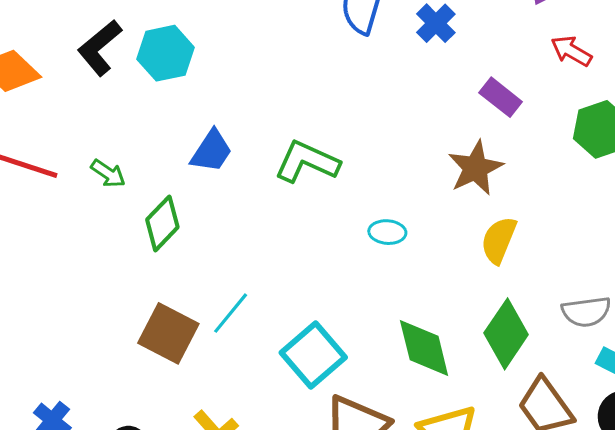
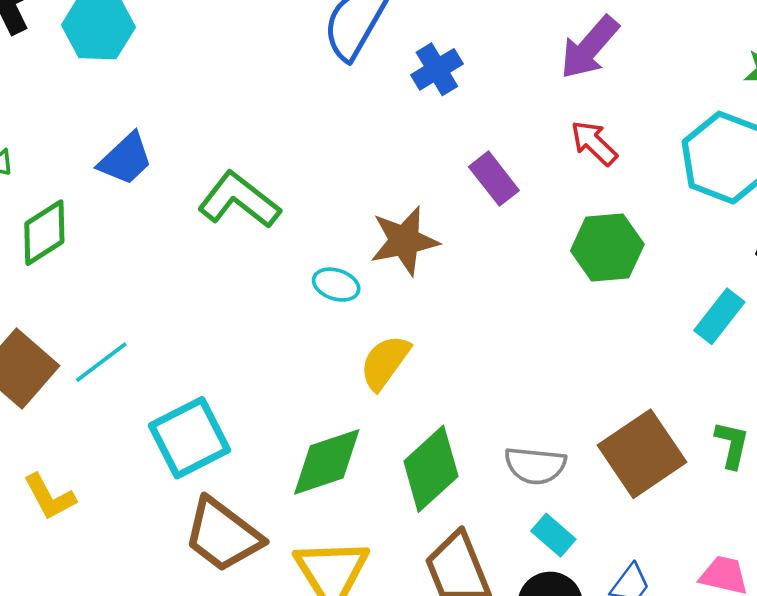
brown star: (475, 168) -> (404, 241), moved
cyan ellipse: (387, 232) -> (336, 285), moved
yellow semicircle: (499, 240) -> (385, 362), moved
green diamond: (424, 348) -> (327, 462), turned 72

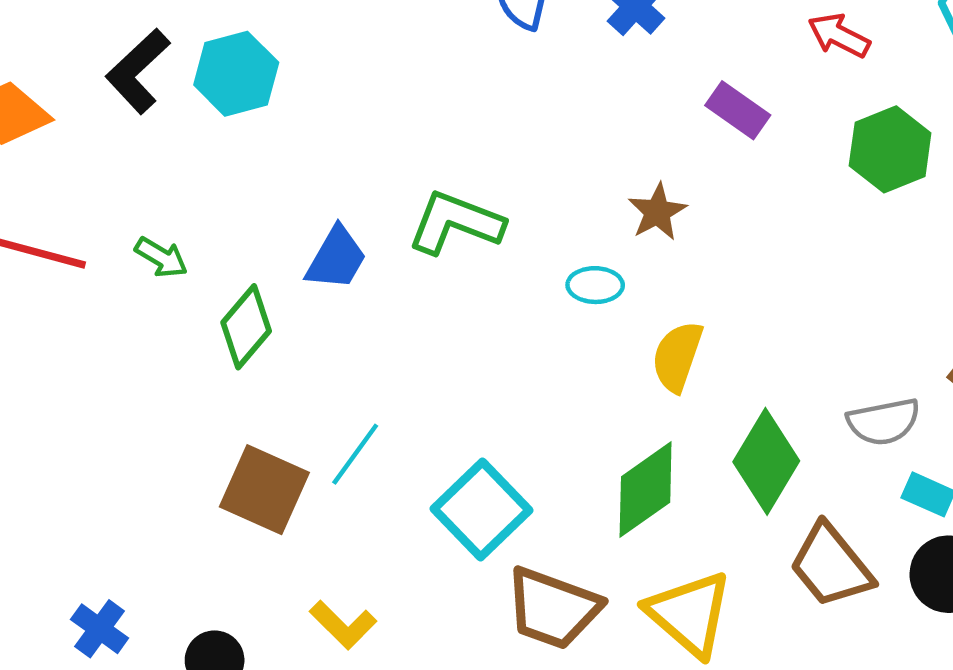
blue trapezoid: (126, 159) -> (336, 258), moved
brown star: (404, 241) -> (657, 212), size x0.7

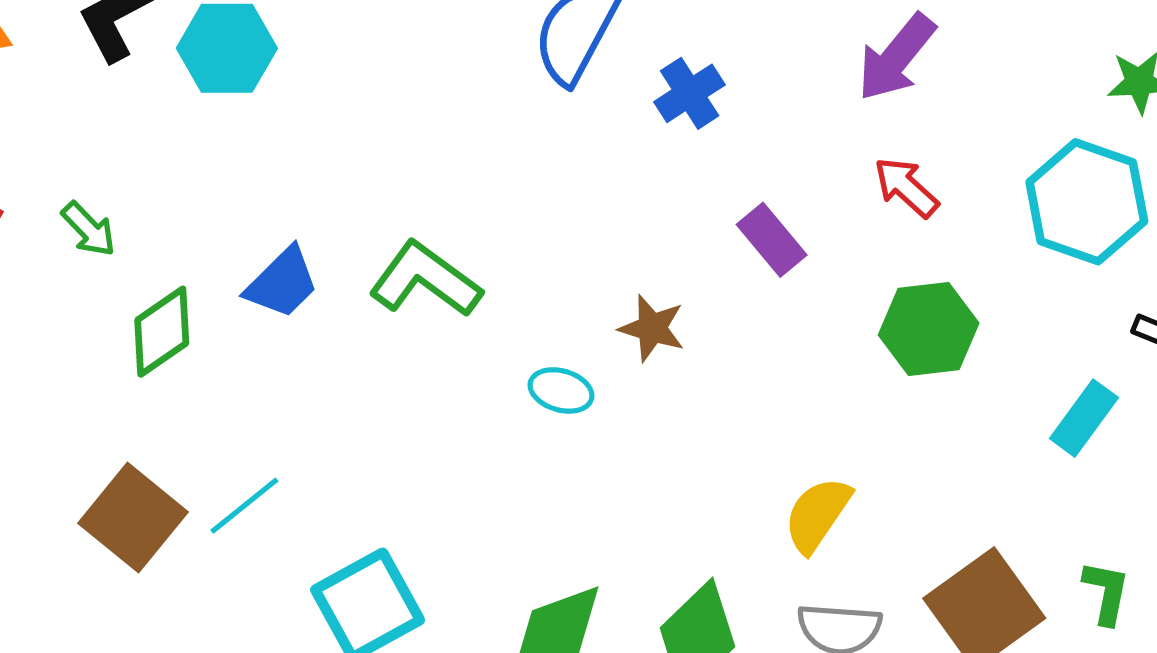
brown star: (657, 212) -> (652, 328), turned 30
yellow semicircle: (677, 356) -> (817, 515), moved

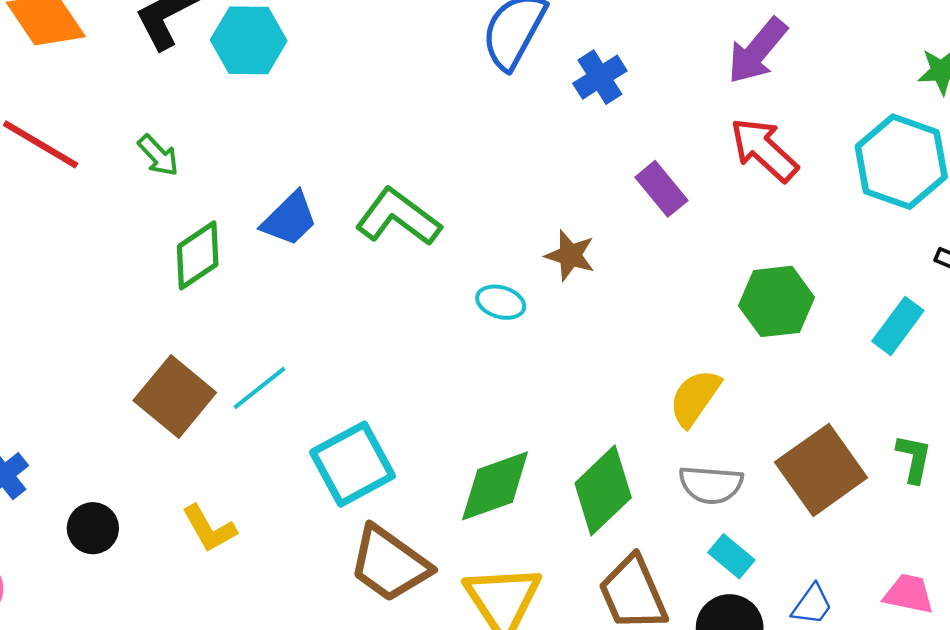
red arrow: (906, 187) -> (764, 150), size x1.4
green arrow: (89, 229) -> (158, 155), moved
green hexagon: (929, 329) -> (777, 301), moved

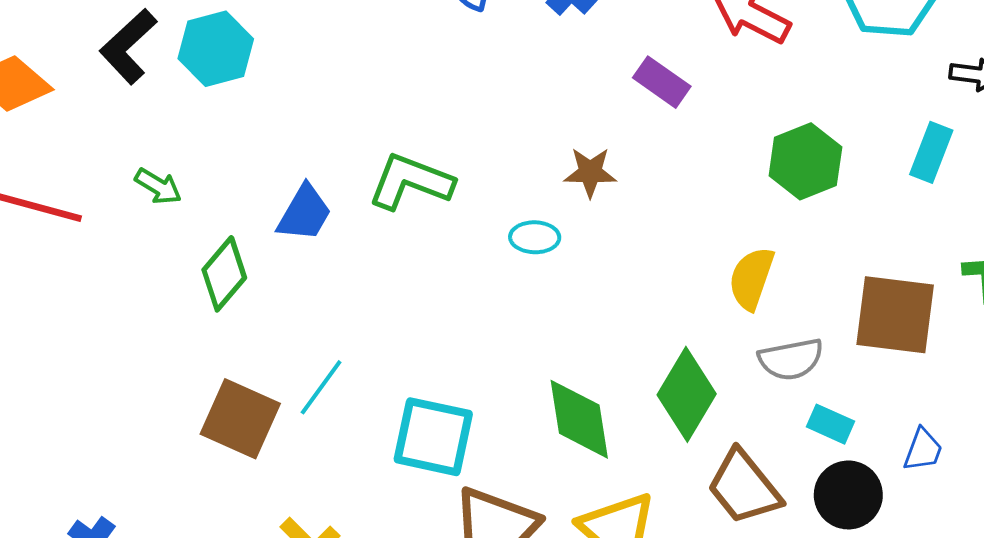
cyan square: (353, 464) -> (433, 437), turned -34
brown square: (821, 470) -> (895, 315), turned -32
green diamond: (495, 486) -> (579, 419), turned -64

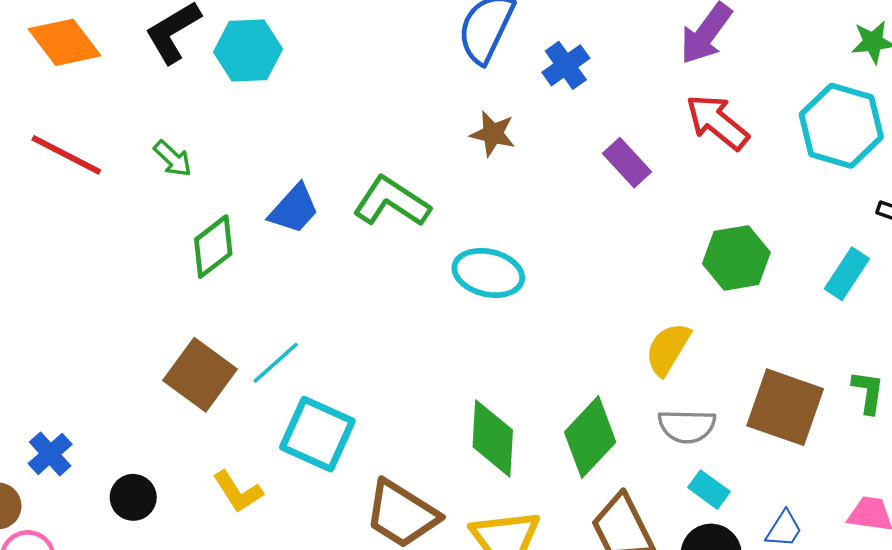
brown star: (590, 172) -> (493, 134), moved
cyan ellipse: (535, 237) -> (488, 273), size x1.6
cyan square: (433, 437) -> (317, 434), moved

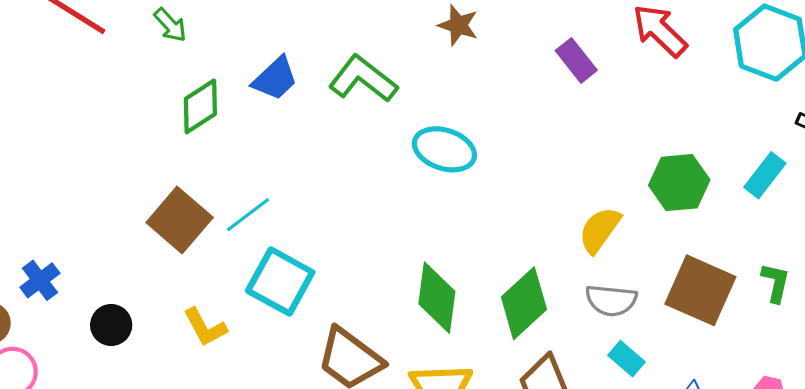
green hexagon: (736, 258) -> (679, 183), moved

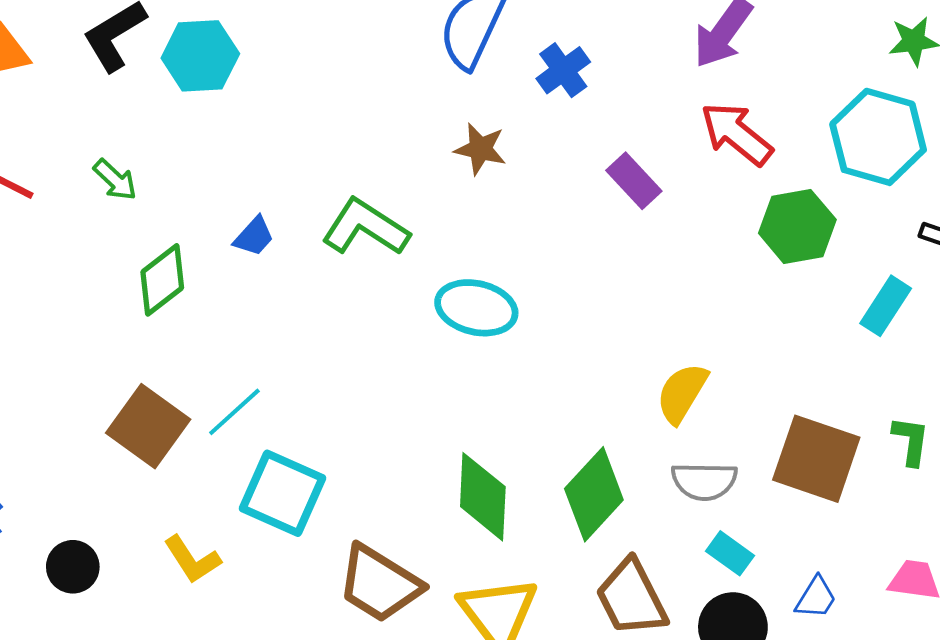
blue trapezoid: (275, 79) -> (254, 236), size x0.7
green hexagon: (679, 183) -> (797, 226), moved

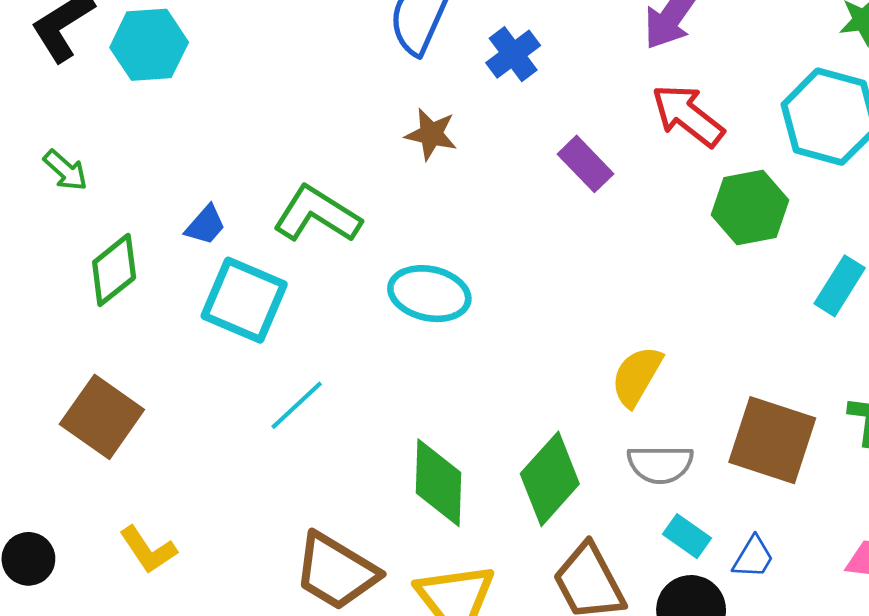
cyan line: (234, 412) -> (297, 405), moved
cyan square: (282, 493) -> (244, 300), moved
blue trapezoid: (816, 598) -> (753, 557), moved

